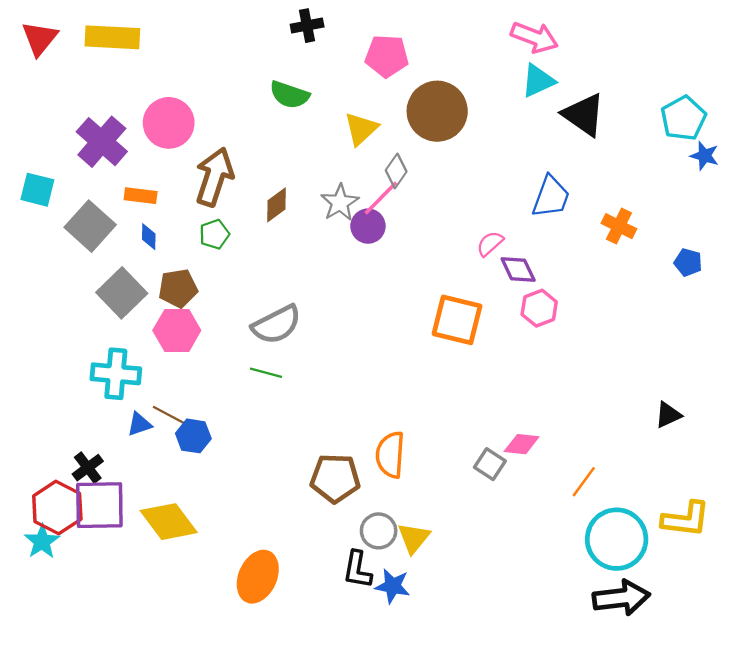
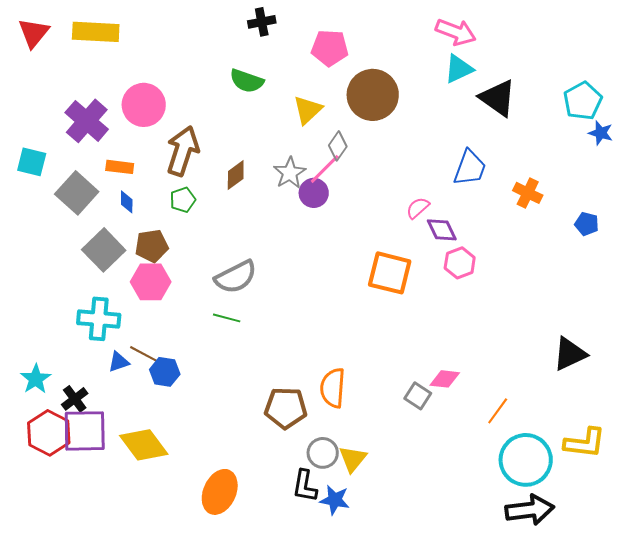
black triangle: (668, 415) -> (570, 354), size x1.5
cyan star: (42, 541) -> (36, 379), moved

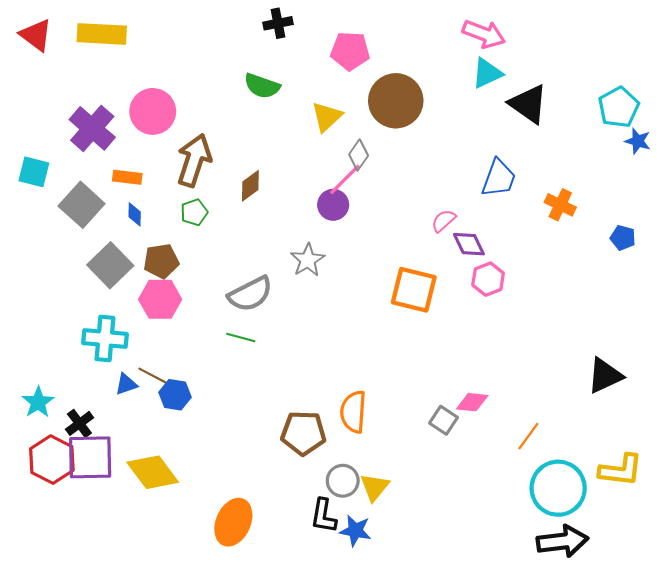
red triangle: (34, 33) -> (36, 35), turned -32
gray star: (290, 173) -> (308, 260), moved

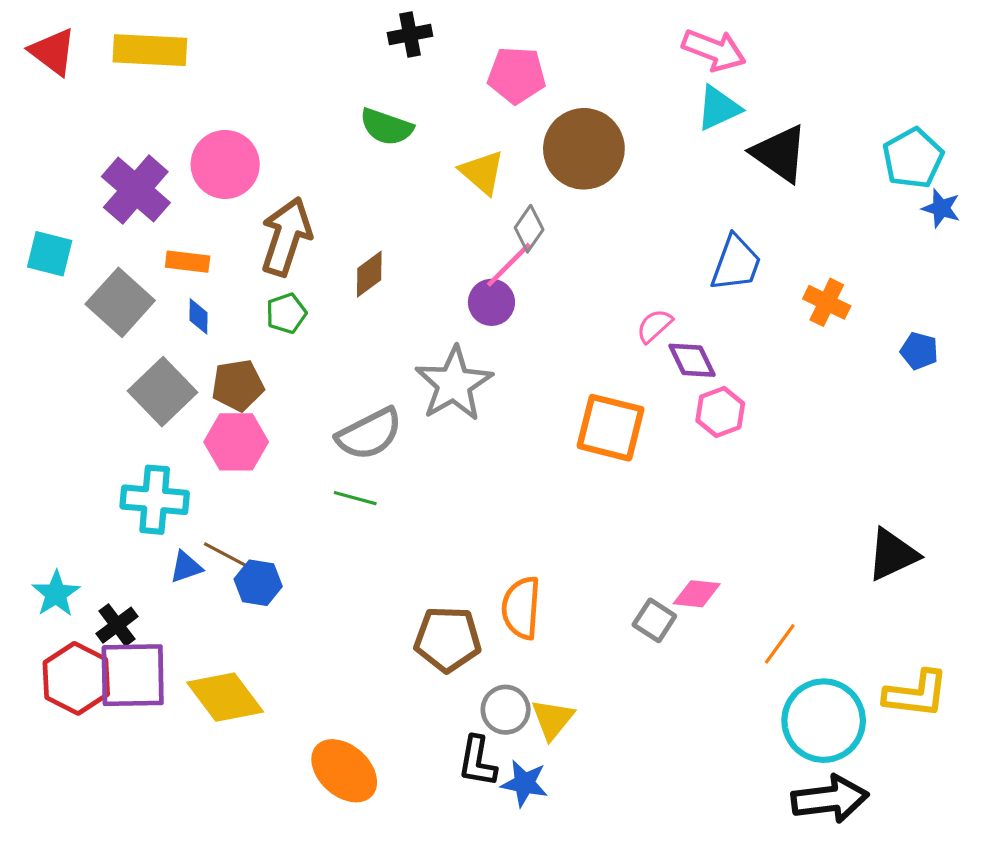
yellow triangle: (327, 117) -> (482, 172), turned -36
gray star: (308, 260) -> (454, 384), size x1.5
orange ellipse: (233, 522) -> (344, 771), turned -72

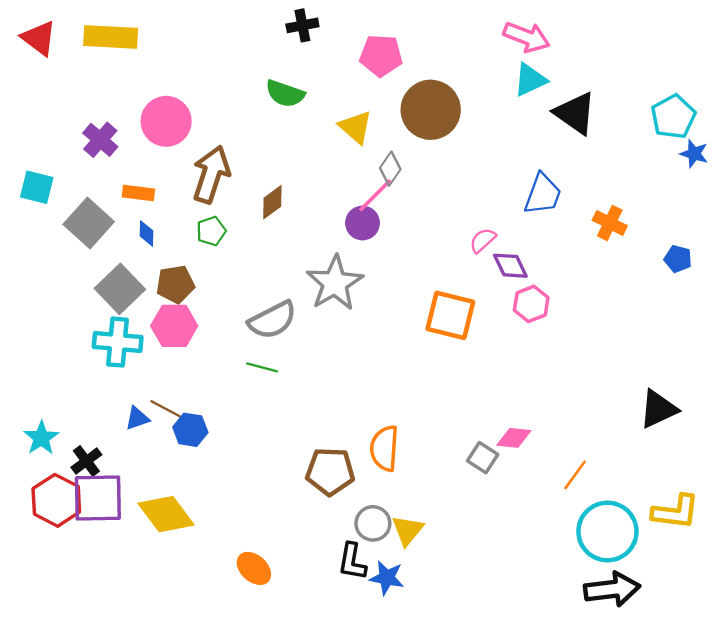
purple cross: (136, 190) -> (100, 140), size x0.7
cyan cross: (155, 500) -> (118, 342), moved
orange ellipse: (344, 771) -> (254, 568), size x0.7

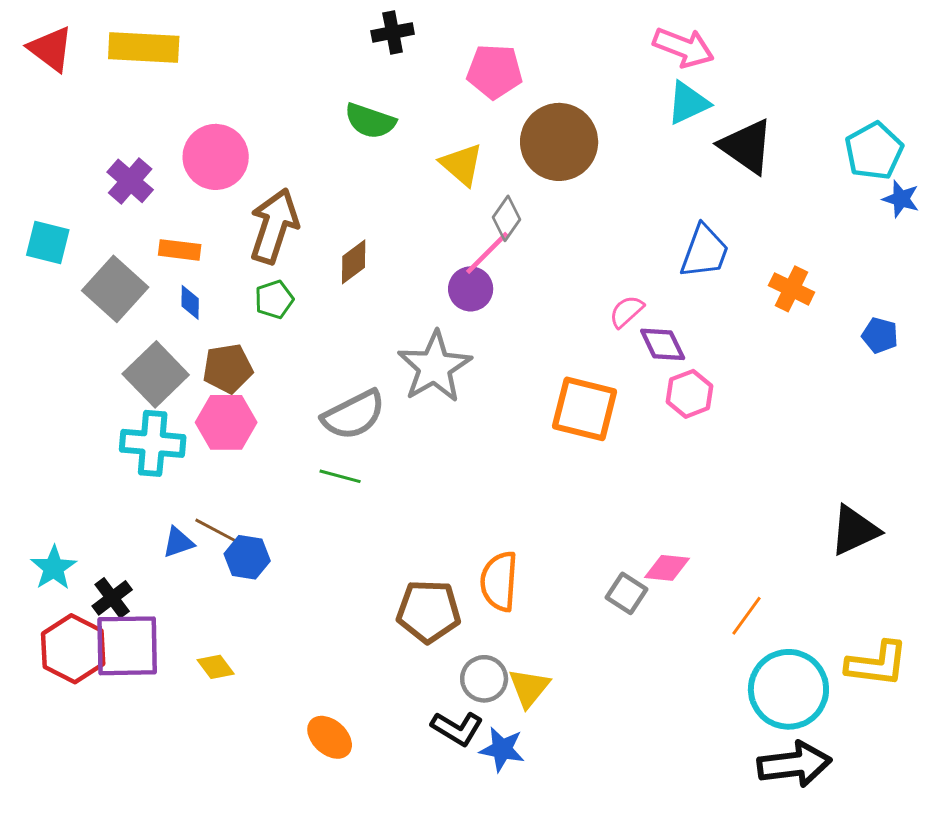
yellow diamond: (166, 514) -> (216, 667), size x0.5
black L-shape: (352, 562) -> (457, 728), turned -69

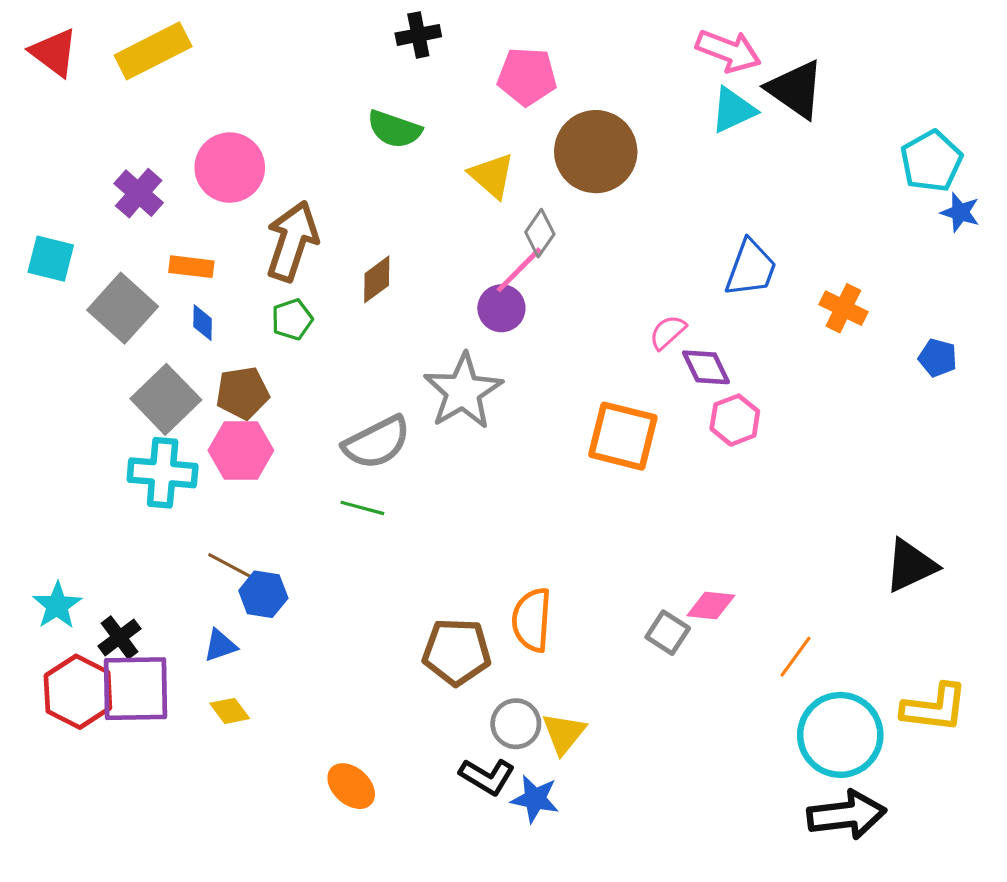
yellow rectangle: (144, 47) -> (153, 51), turned -30
black triangle: (746, 146) -> (796, 89), moved
blue triangle: (178, 542) -> (220, 645), moved

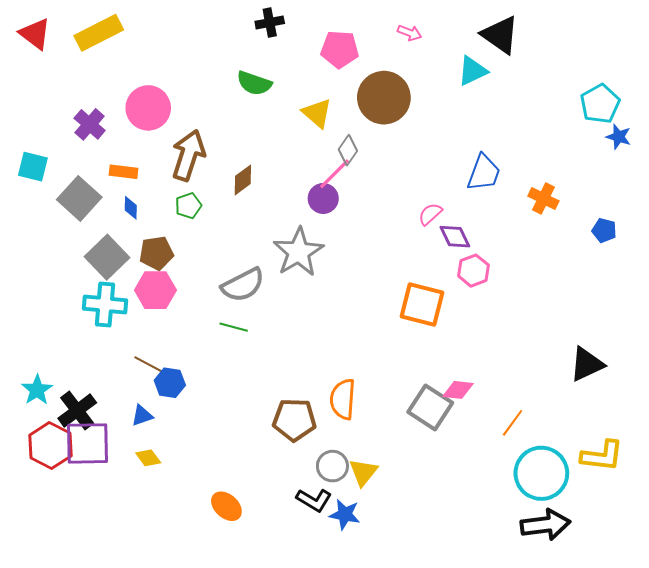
pink arrow: (728, 51) -> (410, 33), moved, size x0.6
black triangle: (796, 89) -> (500, 35), moved
orange square: (623, 436) -> (422, 304), moved
gray square: (668, 633) -> (430, 407), size x1.6
black cross: (119, 637) -> (77, 410), size x1.4

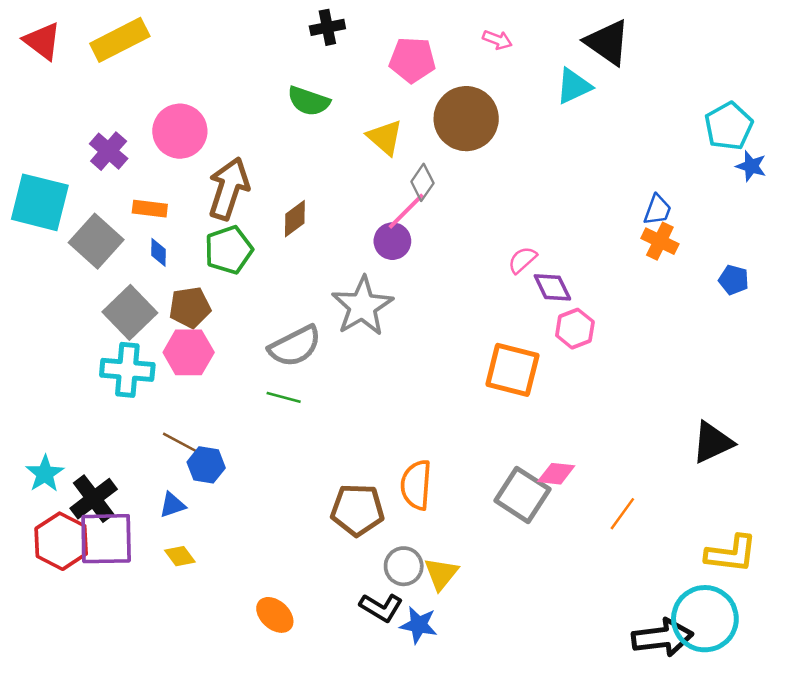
cyan square: (33, 167) -> (40, 202), size x1.6
blue trapezoid: (484, 173) -> (657, 210), moved, size x0.7
green pentagon: (188, 206) -> (229, 250), size x1.5
cyan circle: (541, 473) -> (705, 619), moved

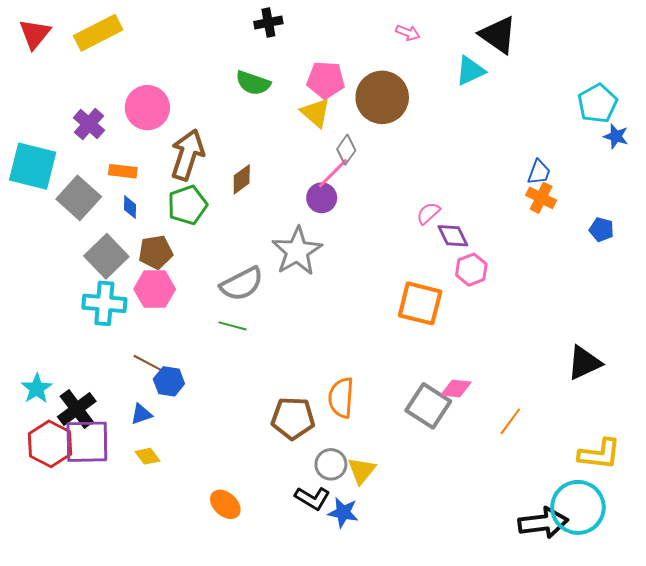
red triangle: (42, 41) -> (35, 34), turned 32
pink pentagon: (412, 60) -> (326, 80), moved

